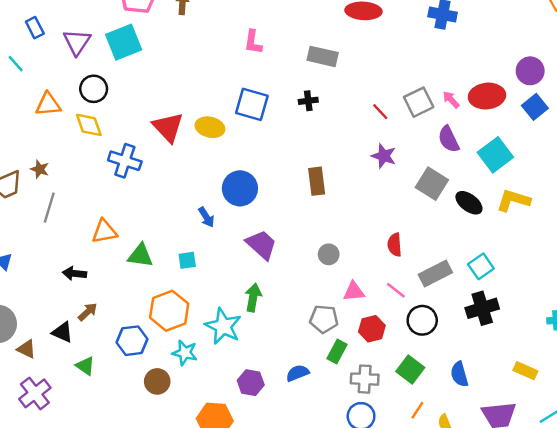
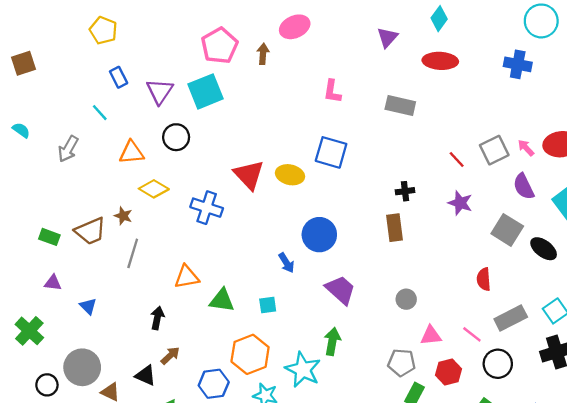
black cross: (308, 101) -> (405, 191), moved
yellow diamond: (89, 125) -> (154, 189), moved, turned -40
red semicircle: (395, 245) -> (484, 279), moved
black arrow: (74, 274) -> (157, 318), turned 95

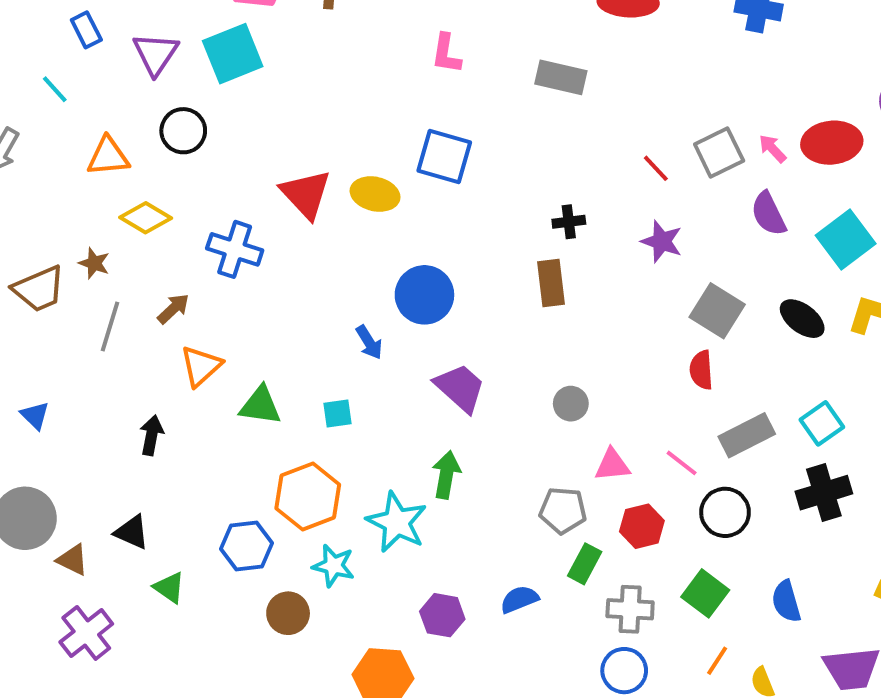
gray square: (507, 230) -> (717, 311), moved
orange triangle: (187, 277) -> (201, 366), turned -32
brown arrow: (170, 356) -> (173, 309), moved

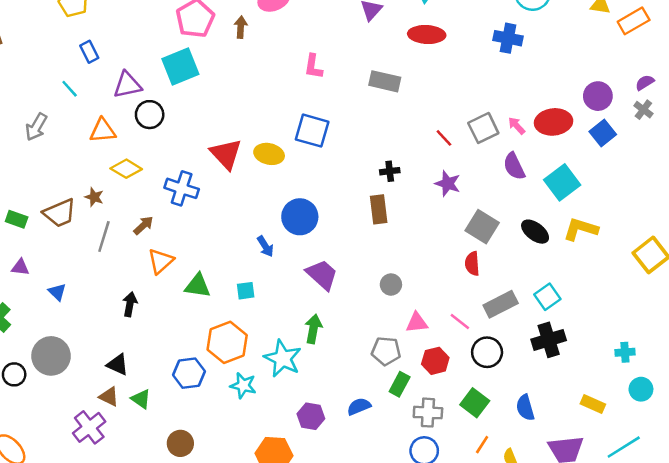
purple triangle: (156, 54) -> (127, 85), moved, turned 44
brown triangle: (73, 560) -> (109, 397), moved
brown circle: (288, 613) -> (180, 443), moved

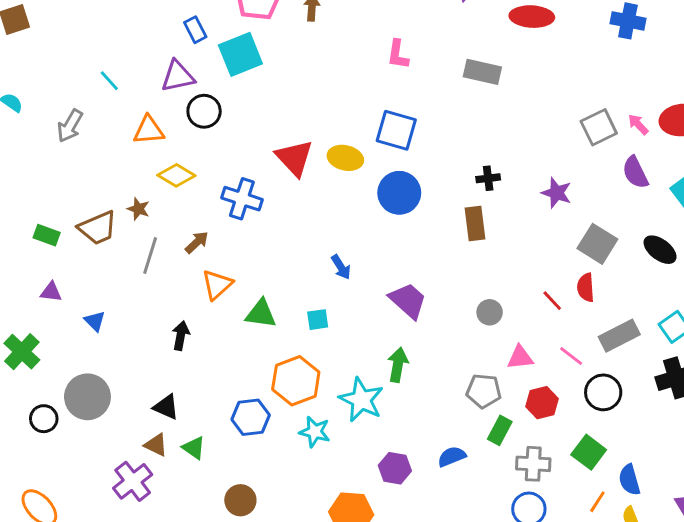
blue rectangle: (89, 52) -> (195, 30), moved
red line: (444, 138) -> (552, 301), moved
blue circle: (300, 217) -> (399, 193), moved
blue semicircle: (525, 408) -> (629, 480), moved

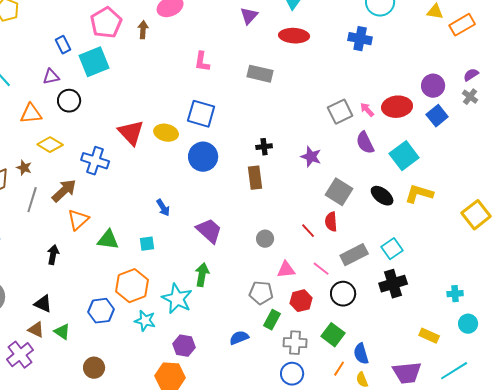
purple triangle: (178, 76) -> (51, 77), size x0.7
brown arrow: (197, 242) -> (64, 191), size x1.5
purple hexagon: (395, 468) -> (184, 346), moved

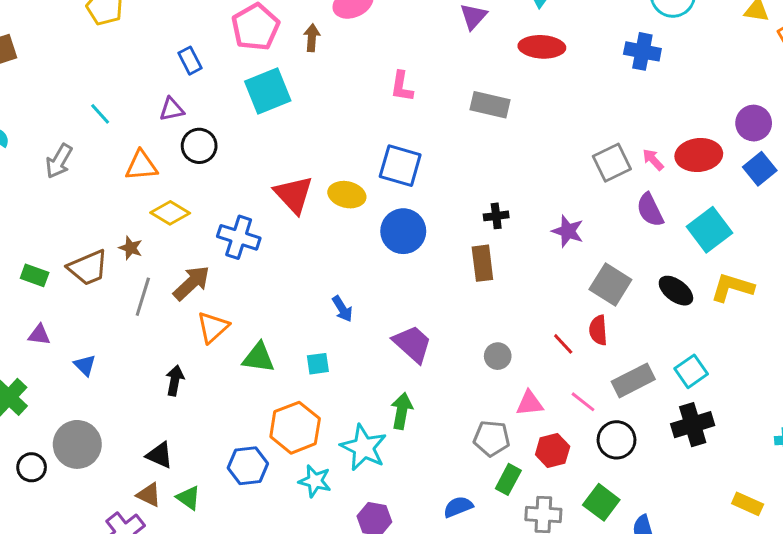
cyan square: (94, 62) -> (268, 91), moved

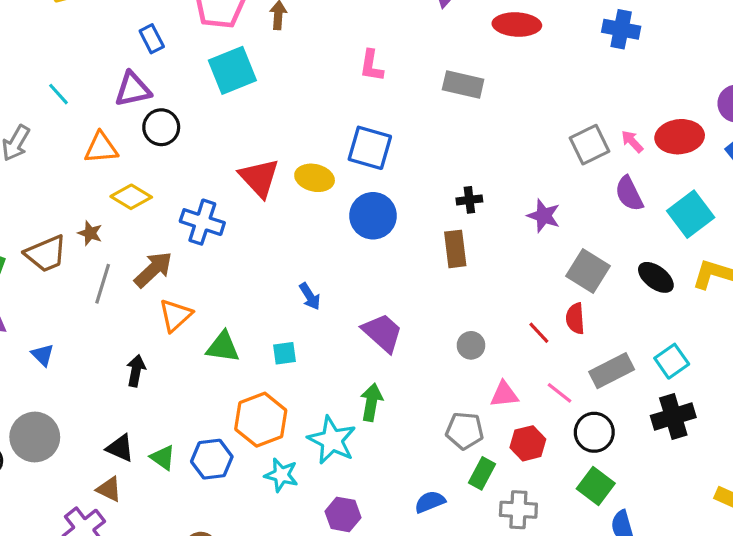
purple triangle: (172, 109) -> (133, 89), size x1.4
green triangle: (188, 498) -> (163, 458), moved
green square: (601, 502) -> (596, 486), moved

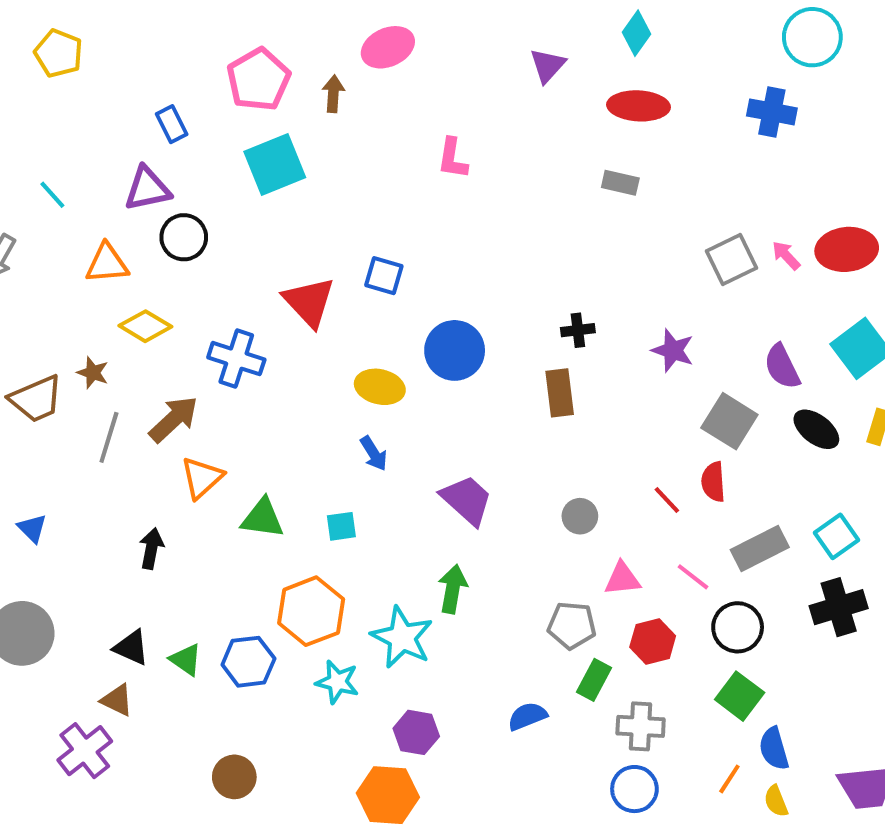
gray rectangle: (463, 85) -> (620, 183), moved, size x0.7
blue square: (370, 148) -> (384, 276), moved, size x0.7
yellow ellipse: (315, 178) -> (380, 387), moved
purple semicircle: (629, 194) -> (782, 367), moved

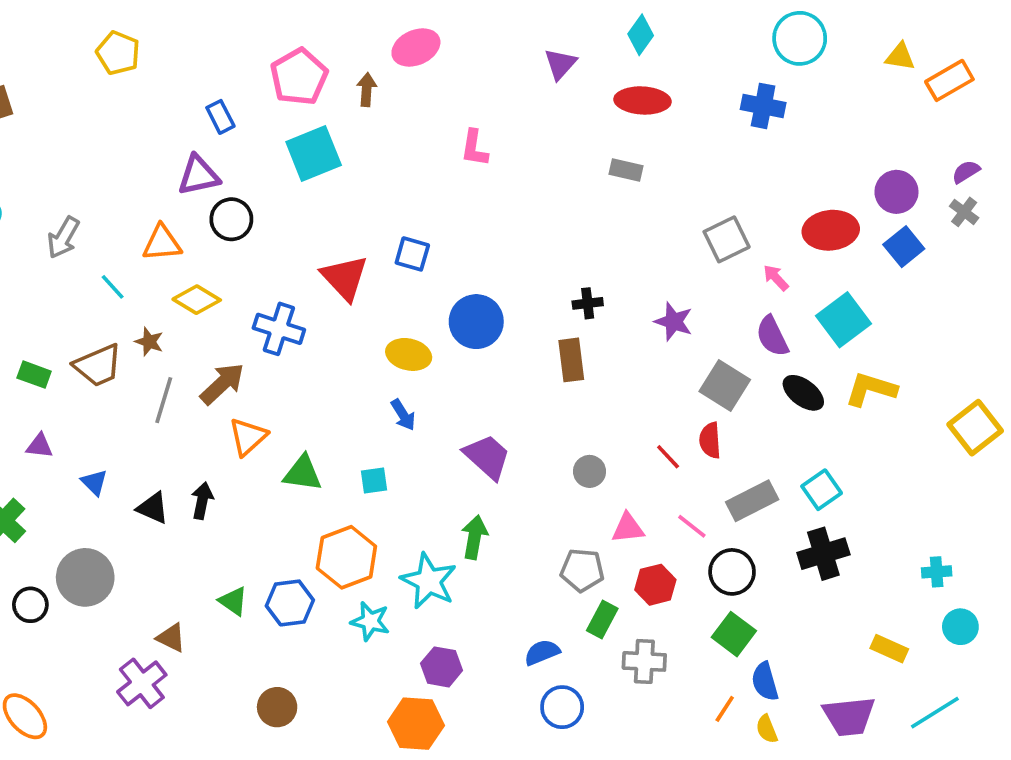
cyan line: (52, 195) -> (113, 287), moved
pink arrow: (786, 255) -> (776, 278), moved
black triangle: (131, 648) -> (153, 508), moved
blue circle: (634, 789) -> (562, 707), moved

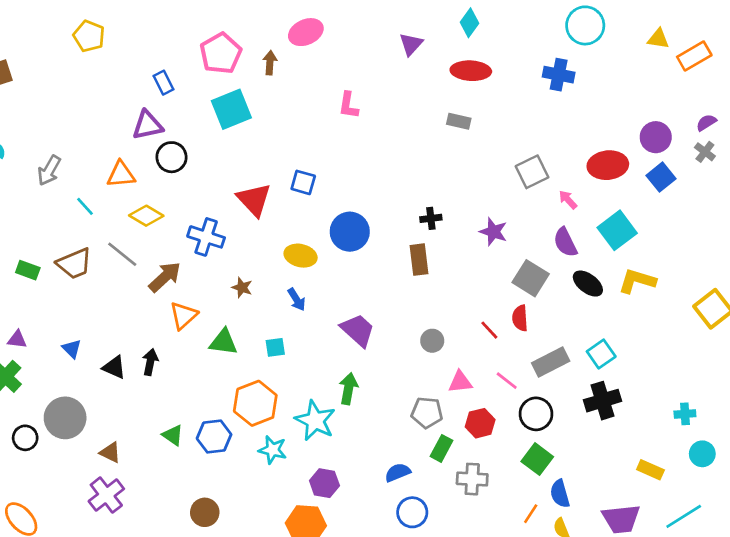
brown star: (149, 342) -> (242, 288), moved
gray line: (164, 400) -> (122, 254), moved, turned -68
purple triangle: (40, 446) -> (17, 339), moved
brown triangle: (171, 638) -> (110, 452), moved

